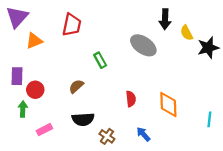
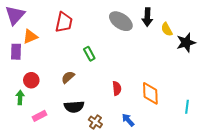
gray ellipse: (143, 45) -> (121, 21), moved
purple rectangle: (17, 76) -> (16, 52), moved

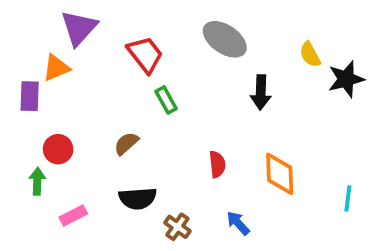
purple triangle: (15, 15) -> (79, 28), moved
black arrow: (147, 17) -> (261, 92), moved
red trapezoid: (64, 22) -> (145, 54), moved, turned -50

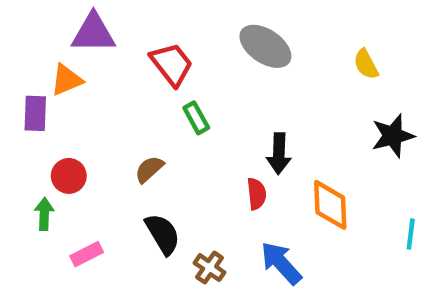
purple triangle: (79, 28) -> (93, 33), turned 48
black star: (346, 79) -> (393, 136), moved
black arrow: (261, 92) -> (279, 154), moved
black semicircle: (138, 198) -> (163, 234), turned -117
blue arrow: (238, 223) -> (281, 263), size x1.5

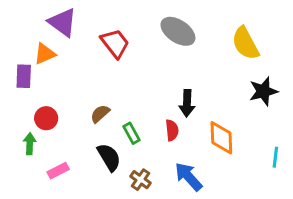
purple triangle: (93, 33) -> (63, 22), turned 36
yellow semicircle: (366, 64) -> (245, 43), size x1.6
green rectangle: (196, 118) -> (132, 133), moved

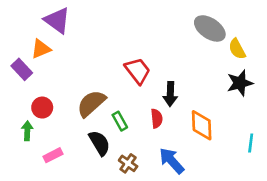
gray ellipse: (178, 31) -> (210, 28), moved
red trapezoid: (115, 43) -> (138, 71), moved
yellow semicircle: (245, 43) -> (237, 49), moved, size x0.7
purple rectangle: (24, 76) -> (22, 69), turned -45
brown semicircle: (100, 114) -> (91, 103), size x1.6

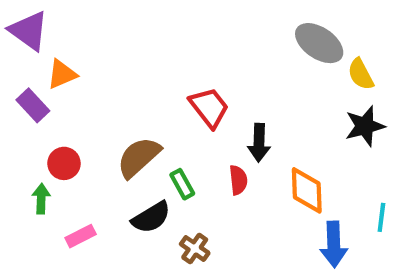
purple triangle: (57, 20) -> (29, 31), moved
black semicircle: (99, 143) -> (151, 217), turned 90
blue arrow: (172, 161) -> (334, 244), moved, turned -140

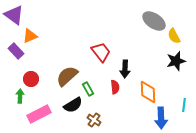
pink rectangle: (81, 236) -> (39, 114), size x1.6

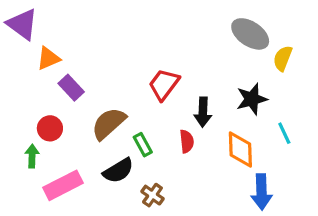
yellow semicircle: (174, 36) -> (283, 58), turned 49
purple rectangle: (16, 51) -> (71, 88), moved
red trapezoid: (101, 52) -> (164, 84), turned -105
black star: (176, 61) -> (252, 99), moved
cyan line: (184, 105) -> (284, 133), moved, turned -32

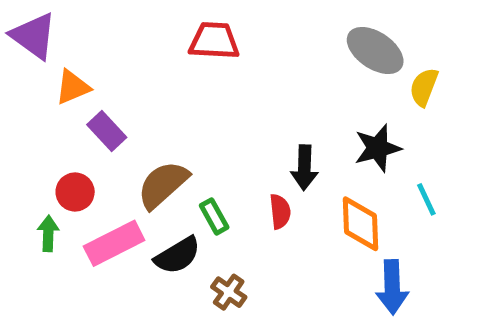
red trapezoid: (164, 84) -> (214, 41), moved, turned 56
pink rectangle: (63, 185) -> (114, 243), moved

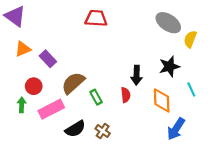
orange triangle: (73, 87) -> (23, 49), moved
black semicircle: (178, 255) -> (75, 129), moved
blue arrow: (392, 287) -> (176, 129), turned 35

